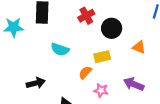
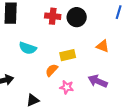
red cross: (86, 16) -> (53, 16), turned 35
black circle: (112, 28) -> (77, 17), moved

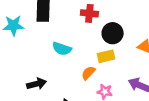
black circle: (77, 17) -> (113, 33), moved

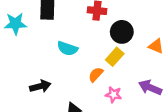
yellow rectangle: (106, 56) -> (115, 57), turned -35

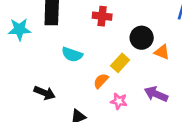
black circle: (122, 32) -> (142, 38), moved
black arrow: (40, 86) -> (45, 93), turned 36

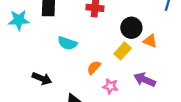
yellow rectangle: (120, 63) -> (123, 51), moved

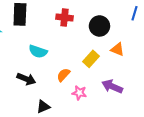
black circle: (131, 28) -> (99, 26), moved
black arrow: (42, 79) -> (26, 79), moved

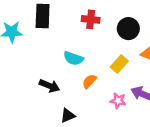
cyan semicircle: (38, 51) -> (73, 58), moved
pink star: (79, 93) -> (118, 101), moved

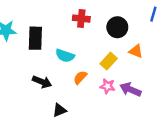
black rectangle: (43, 16) -> (35, 38), moved
pink star: (118, 101) -> (107, 86), moved

